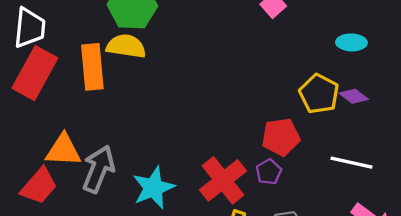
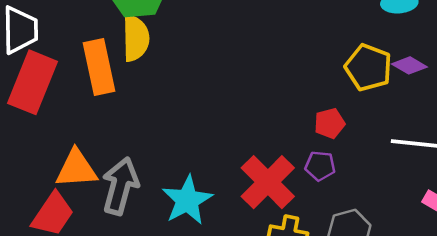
yellow semicircle: (126, 46) -> (136, 38), turned 87
red pentagon: (281, 137) -> (330, 123), size x0.7
purple pentagon: (269, 172) -> (320, 166), turned -30

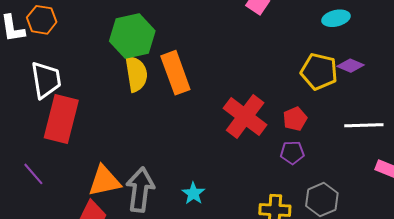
orange rectangle: (99, 67) -> (175, 73), moved
red cross: (268, 182) -> (245, 116), moved
cyan star: (187, 200) -> (193, 193), size x0.6

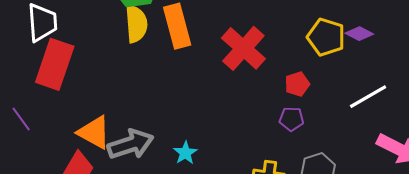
red cross: (245, 116) -> (243, 48), moved
white line: (364, 125) -> (368, 97), turned -33
orange triangle: (104, 181) -> (94, 132), turned 36
gray arrow: (140, 190) -> (130, 144), turned 60

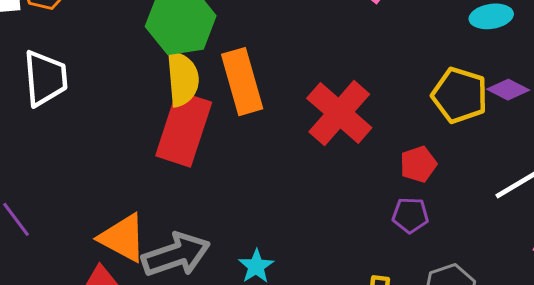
red rectangle: (55, 64) -> (184, 129), moved

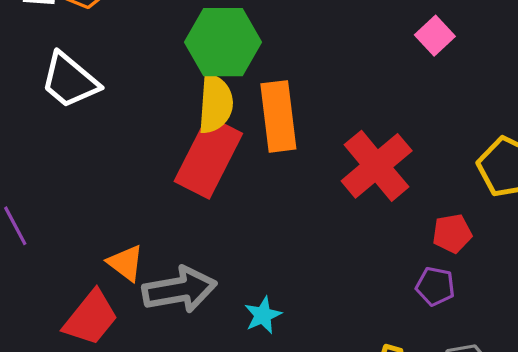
white trapezoid: (45, 78) -> (70, 80), turned 126
orange triangle: (123, 238) -> (126, 263), size x0.7

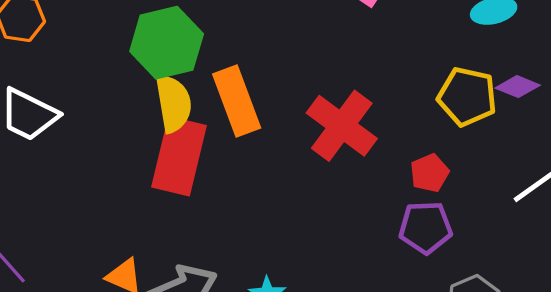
purple pentagon: (435, 286) -> (426, 227), size x1.4

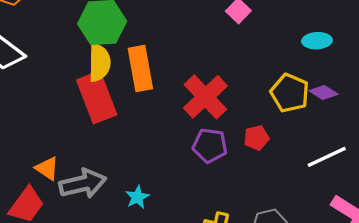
red rectangle: (179, 156) -> (97, 97), turned -45
purple pentagon: (426, 227) -> (210, 146), moved

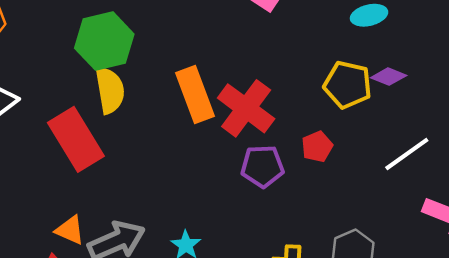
orange rectangle: (140, 68) -> (195, 94), moved
red rectangle: (97, 97) -> (76, 139), moved

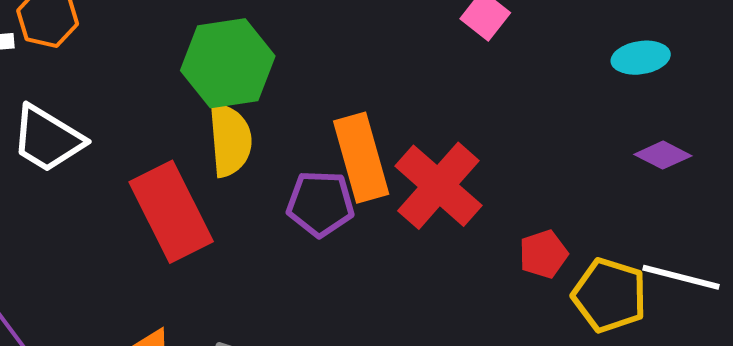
yellow pentagon: (348, 85) -> (610, 295), moved
white line: (407, 154) -> (681, 277), turned 45
purple pentagon: (262, 166) -> (320, 204), moved

